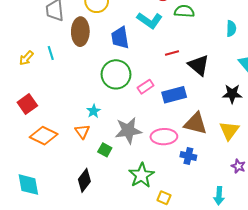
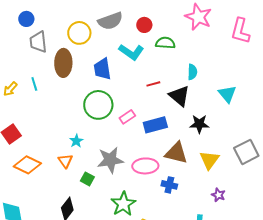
cyan semicircle: (231, 29) -> (192, 72), moved
black star: (232, 94) -> (199, 124), moved

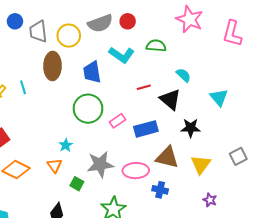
red circle: (144, 25) -> (128, 21), moved
gray trapezoid: (38, 42) -> (38, 31), moved
cyan semicircle: (192, 72) -> (183, 75), turned -49
gray square: (246, 152) -> (238, 156), size x0.7

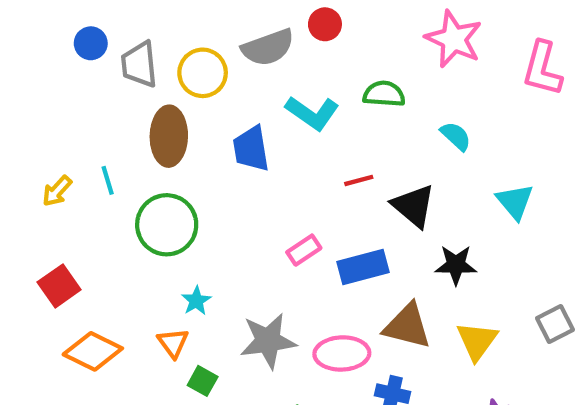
red circle: (128, 21) -> (325, 24), moved
cyan semicircle: (183, 75) -> (456, 136), moved
green circle: (88, 109) -> (167, 225), moved
green square: (77, 184) -> (203, 381), moved

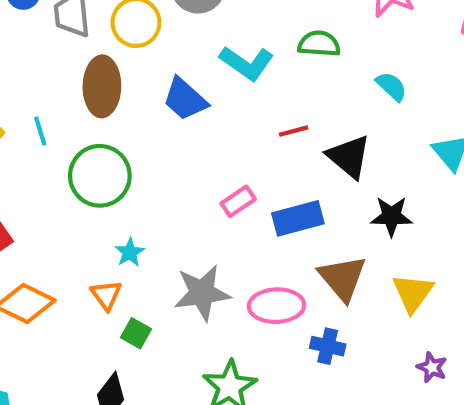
blue trapezoid: (251, 149) -> (185, 99), turned -39
brown triangle: (407, 326) -> (342, 278), turned 36

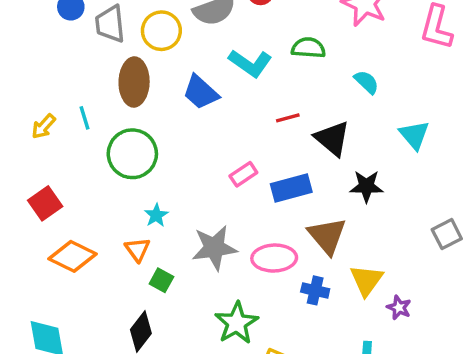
yellow triangle: (413, 293) -> (366, 280), moved

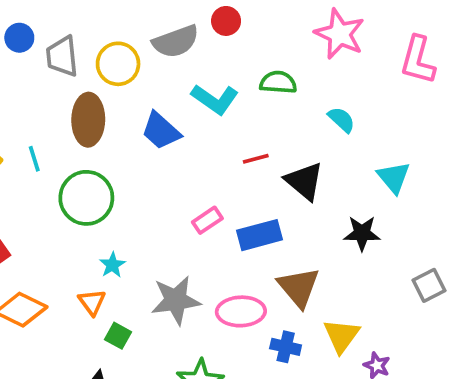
black star: (366, 186) -> (362, 233), moved

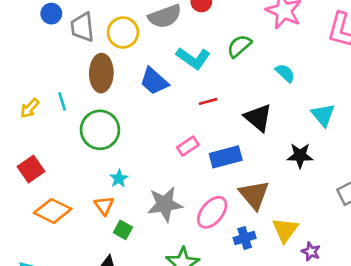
green semicircle: (278, 82) -> (239, 46), turned -45
red line: (256, 159) -> (208, 101), moved
pink ellipse: (241, 311) -> (212, 212), turned -48
blue cross: (286, 347) -> (245, 238), turned -30

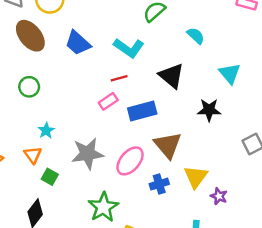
cyan L-shape: (193, 58) -> (129, 48), moved
brown ellipse: (101, 73) -> (30, 36), turned -40
red line: (208, 101) -> (119, 78), moved
green circle: (100, 130) -> (29, 87), size x0.6

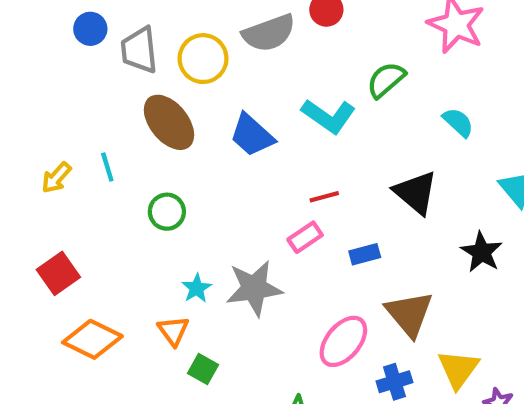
cyan L-shape: (129, 48) -> (328, 116), moved
black star: (209, 110) -> (482, 252), turned 30
blue rectangle: (142, 111) -> (365, 254), size x0.6
gray star: (87, 154) -> (254, 288), moved

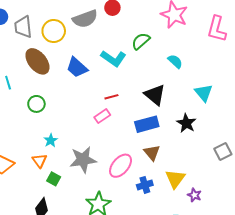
blue rectangle: (365, 254) -> (147, 124), moved, size x1.6
gray star: (254, 288) -> (83, 160), moved
brown triangle: (409, 314) -> (152, 153), size x0.7

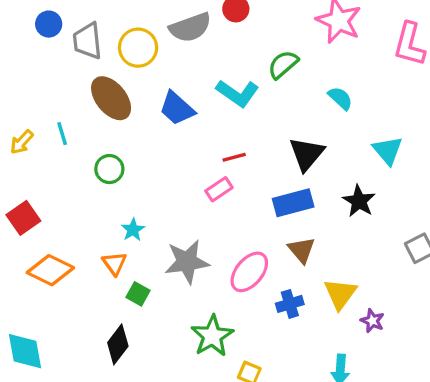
black triangle: (155, 95) -> (307, 154), turned 30

